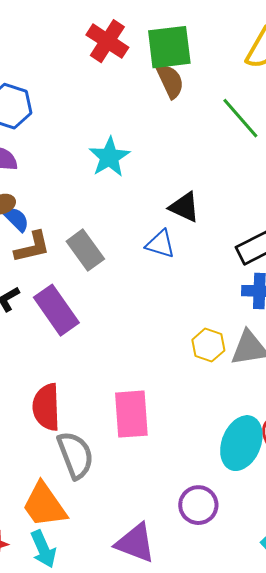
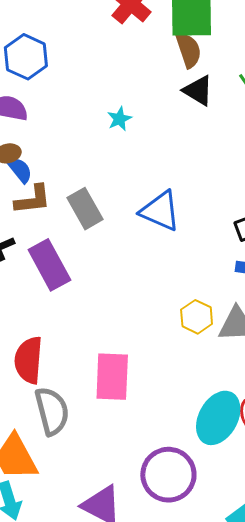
cyan star: (109, 157) -> (119, 119), size x0.6
black triangle: (184, 207) -> (198, 91), moved
blue triangle: (160, 244) -> (160, 211), size x1.4
purple circle: (198, 505) -> (168, 475), size x1.4

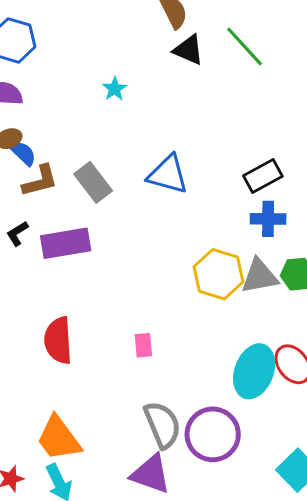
purple rectangle: (49, 265) -> (66, 243), turned -63
yellow hexagon: (197, 317) -> (219, 274), size x1.5
pink rectangle: (112, 377) -> (143, 345), size x0.5
gray semicircle: (52, 411) -> (162, 425), moved

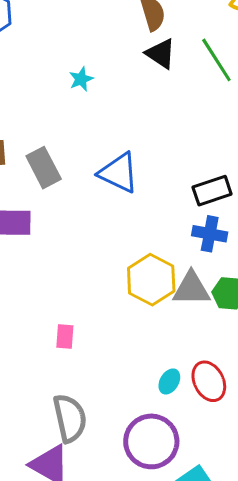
cyan ellipse: (254, 371) -> (169, 381), size x0.5
purple circle: (213, 434) -> (151, 441), moved

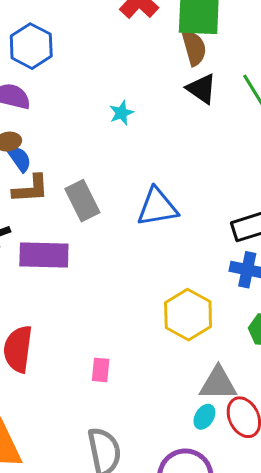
blue triangle: (119, 173) -> (157, 207), turned -36
gray triangle: (191, 289) -> (218, 384), moved

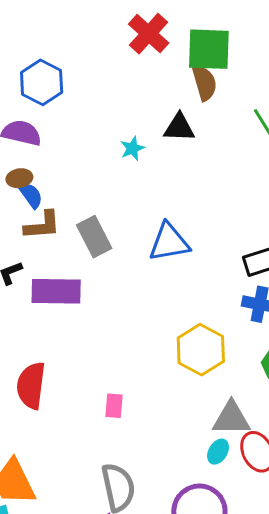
black triangle: (202, 89) -> (179, 128), moved, turned -32

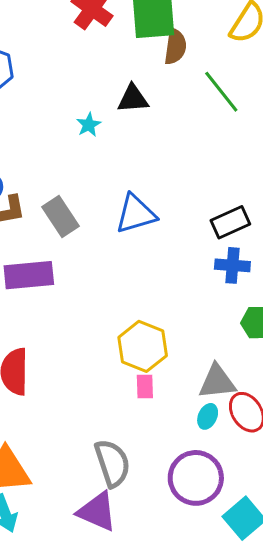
brown semicircle: (205, 83) -> (175, 47), moved, turned 30
yellow hexagon: (201, 350) -> (143, 346), moved
pink rectangle: (114, 406) -> (145, 387), moved

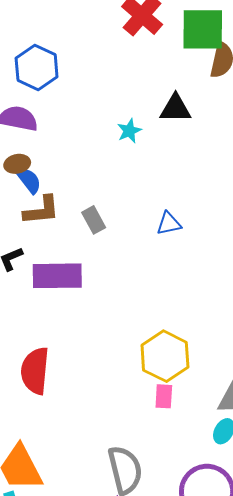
blue triangle: (136, 214) -> (169, 224), size x0.6
gray rectangle: (61, 217) -> (94, 220), size x0.7

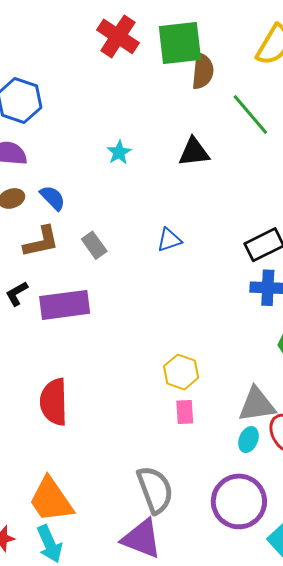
black triangle: (175, 108) -> (194, 152), moved
blue semicircle: (29, 180) -> (53, 198), moved
yellow hexagon: (165, 356) -> (181, 372), size x0.7

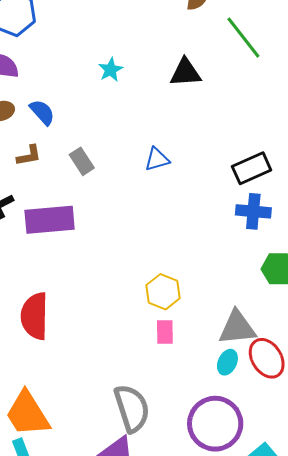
brown L-shape: (41, 242) -> (29, 156), size x0.7

